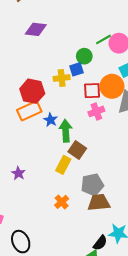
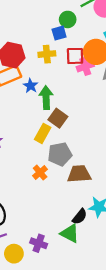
yellow cross: (62, 78) -> (47, 54), moved
pink cross: (96, 111) -> (85, 66), moved
gray pentagon: (92, 185) -> (60, 154), moved

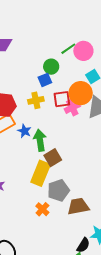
brown square: (58, 118) -> (53, 158), turned 30
yellow rectangle: (43, 133) -> (41, 173), size x1.4

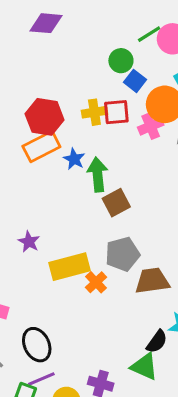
blue square: (45, 80) -> (135, 81), moved, turned -32
red square: (62, 99) -> (116, 112), moved
yellow rectangle: (41, 173) -> (69, 267), moved, turned 50

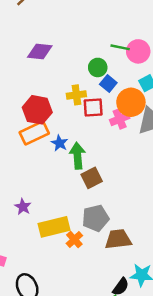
purple diamond: (46, 23) -> (40, 52), moved
green line: (149, 34) -> (120, 47), turned 42
yellow cross: (94, 112) -> (76, 95), moved

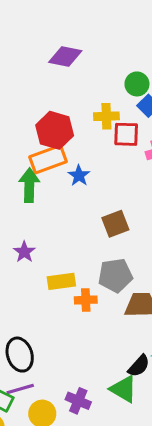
green arrow: (77, 156) -> (29, 185), moved
yellow rectangle: (54, 227) -> (61, 281), size x0.7
orange cross: (74, 239) -> (86, 300), turned 35

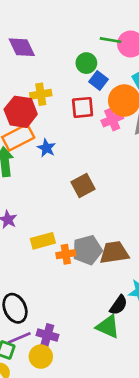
purple diamond: (65, 56) -> (22, 47), turned 60
yellow cross: (106, 116) -> (41, 94), moved
gray pentagon: (115, 275) -> (87, 250), moved
purple cross: (78, 401) -> (47, 335), moved

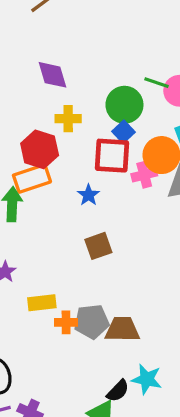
green circle: (86, 63) -> (124, 105), size x1.5
blue square: (99, 80) -> (124, 132), moved
yellow cross: (41, 94) -> (68, 119), moved
red square: (83, 107) -> (112, 156), size x1.4
blue star: (46, 148) -> (88, 195), moved

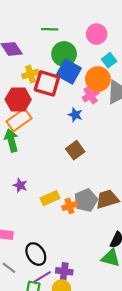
green line: (157, 83) -> (50, 29), moved
blue square: (124, 132) -> (69, 72), size x1.6
red square: (112, 156) -> (47, 83), moved, turned 30
blue star: (88, 195) -> (75, 115), moved

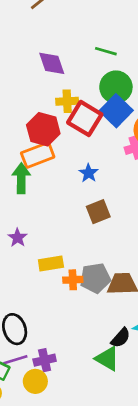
blue star: (75, 115) -> (89, 173), moved
purple cross: (64, 271) -> (45, 360), turned -35

